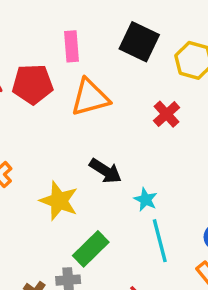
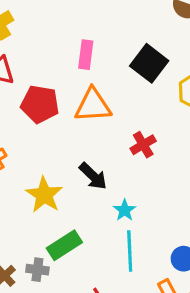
red pentagon: (33, 84) -> (40, 104), moved
red cross: (166, 114) -> (143, 145), moved

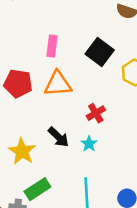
cyan star: (125, 210) -> (89, 144), moved

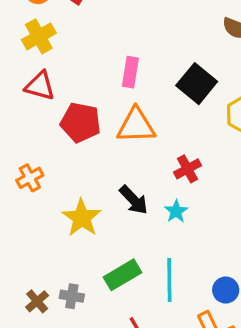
green rectangle: (37, 189) -> (123, 275), moved

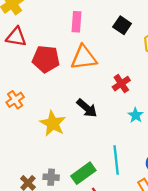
black square: (197, 84) -> (122, 25), size x0.7
cyan star: (176, 211) -> (136, 115), moved
green rectangle: (123, 275) -> (83, 173), moved

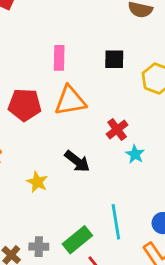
black square: (122, 25) -> (114, 59), turned -30
cyan star: (136, 115) -> (135, 154), moved
yellow star: (53, 123) -> (37, 182), size x0.7

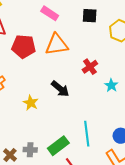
pink rectangle: (59, 58) -> (50, 13), turned -60
cyan star: (135, 154) -> (111, 85), moved

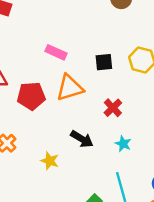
black square: (90, 16) -> (104, 62), moved
cyan star: (111, 85) -> (123, 144), moved

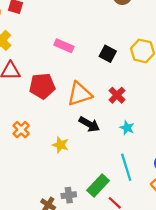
black square: (104, 62) -> (108, 54), turned 35
orange triangle: (70, 88) -> (80, 94), moved

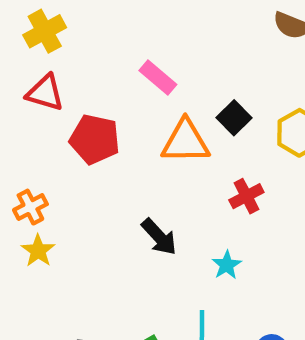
orange triangle: (80, 94) -> (186, 142), moved
red cross: (117, 95) -> (246, 196), moved
yellow star: (60, 145) -> (38, 251), moved

